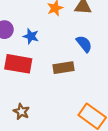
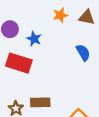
brown rectangle: (64, 68) -> (40, 102), moved

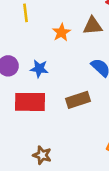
brown rectangle: (40, 102) -> (78, 100), moved

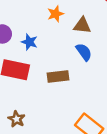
brown triangle: (93, 26) -> (82, 25), moved

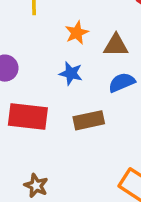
blue star: (29, 42) -> (71, 73), moved
blue semicircle: (84, 52) -> (122, 82), turned -72

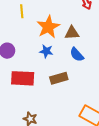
orange star: (77, 33) -> (48, 27), size x1.6
blue semicircle: (122, 82) -> (77, 55), turned -105

